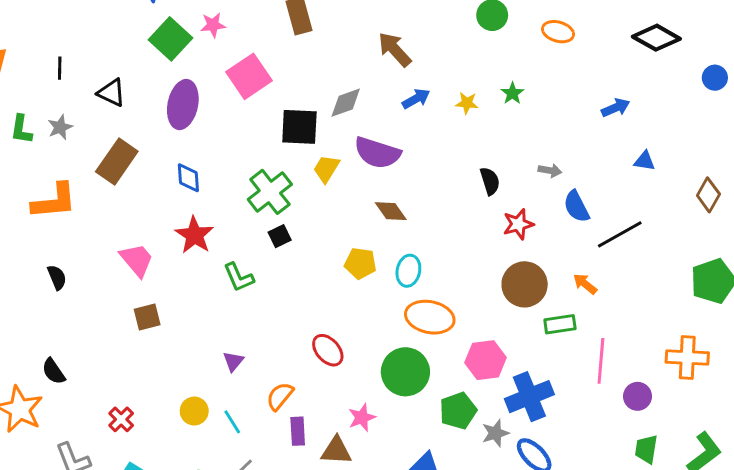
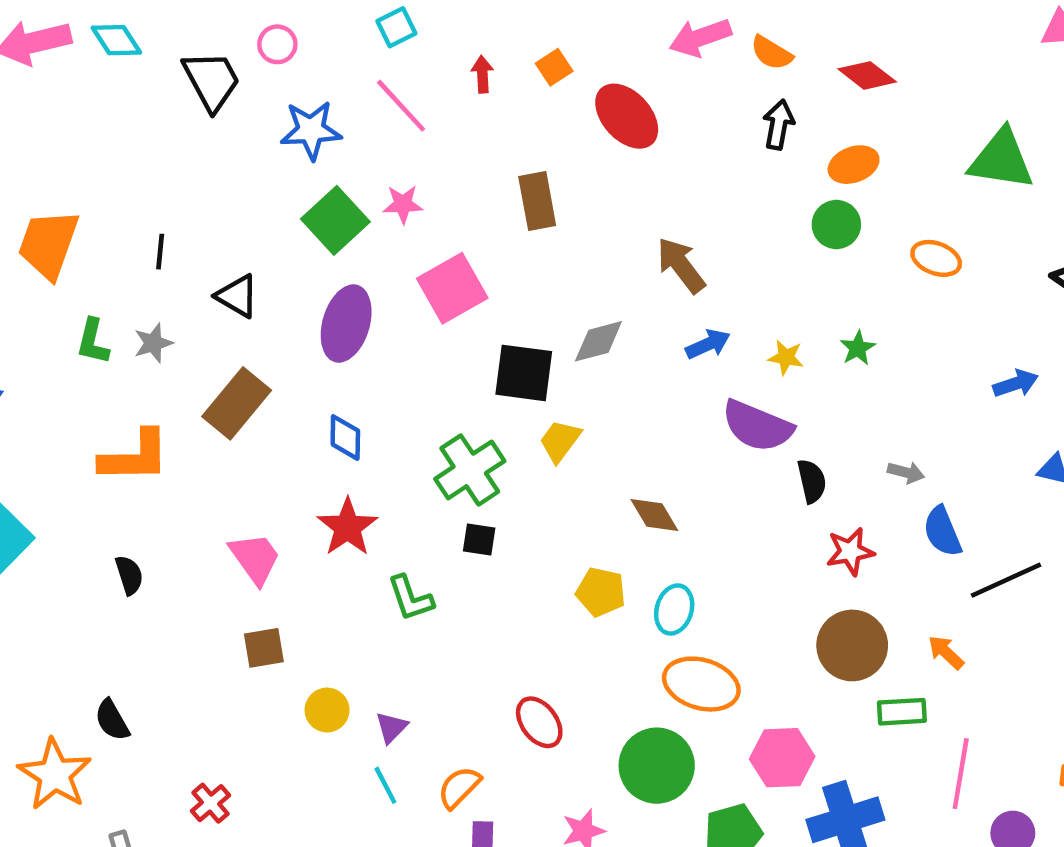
purple semicircle: (377, 153) -> (757, 426), moved
black square: (280, 236) -> (479, 540), turned 30
yellow circle: (194, 411) -> (327, 710), moved
cyan line: (232, 422) -> (385, 785), moved

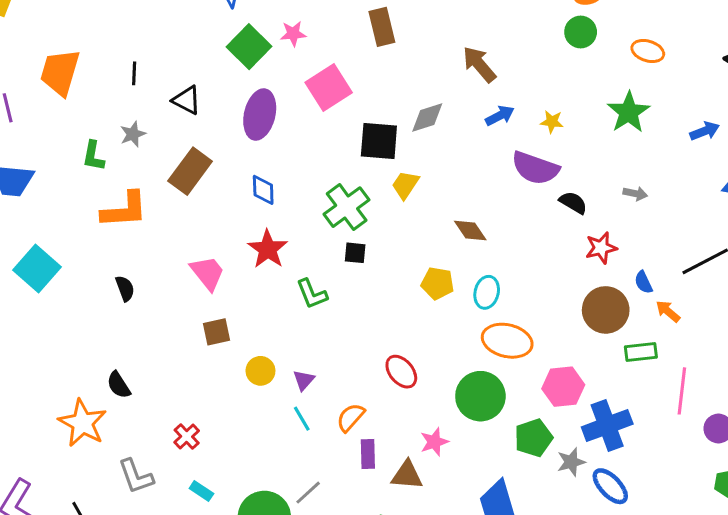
green L-shape: (93, 341) -> (93, 156), moved
green star: (858, 348) -> (629, 112), moved, size x1.8
black semicircle: (812, 481) -> (573, 203), turned -44
blue semicircle: (942, 532) -> (643, 282), moved, size x0.7

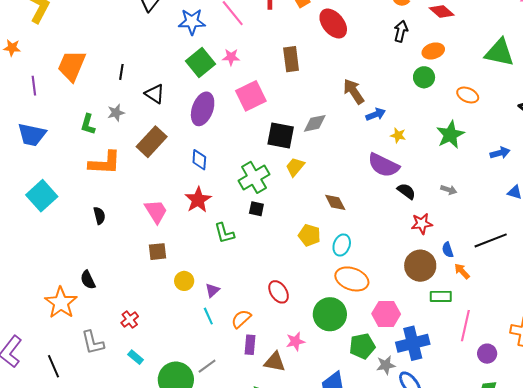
blue arrow: (500, 116) -> (376, 114), moved

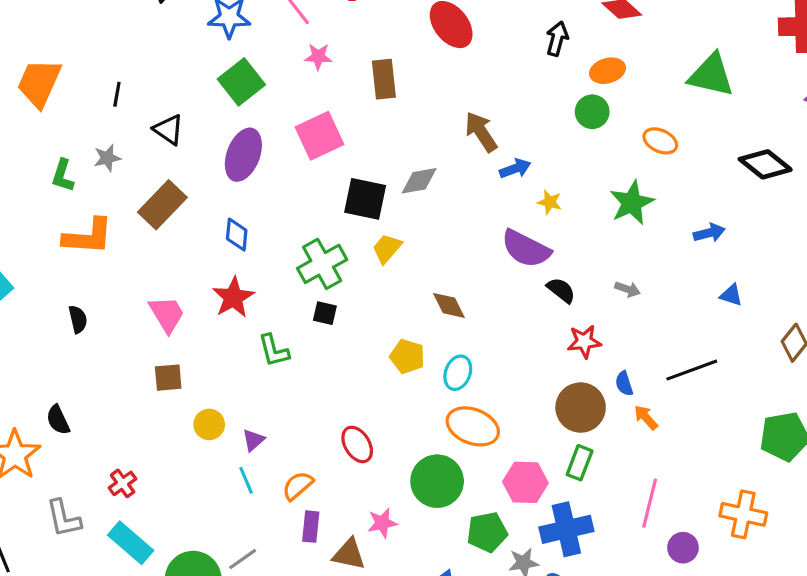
pink star: (231, 57) -> (318, 57), moved
green rectangle: (441, 296) -> (580, 463), moved, turned -70
cyan rectangle: (136, 357) -> (131, 543), size x1.8

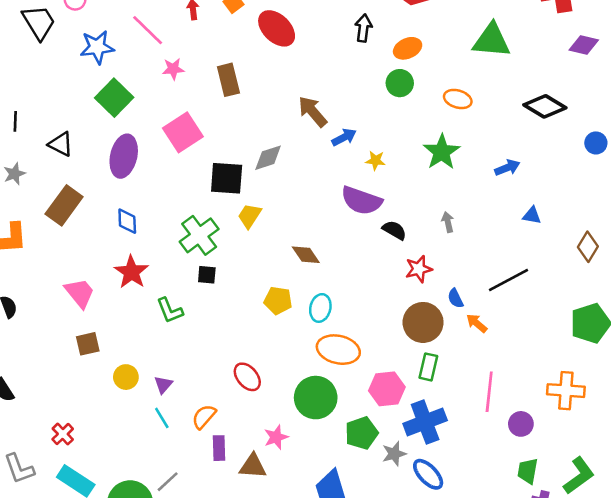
gray arrow: (628, 289) -> (448, 222), turned -114

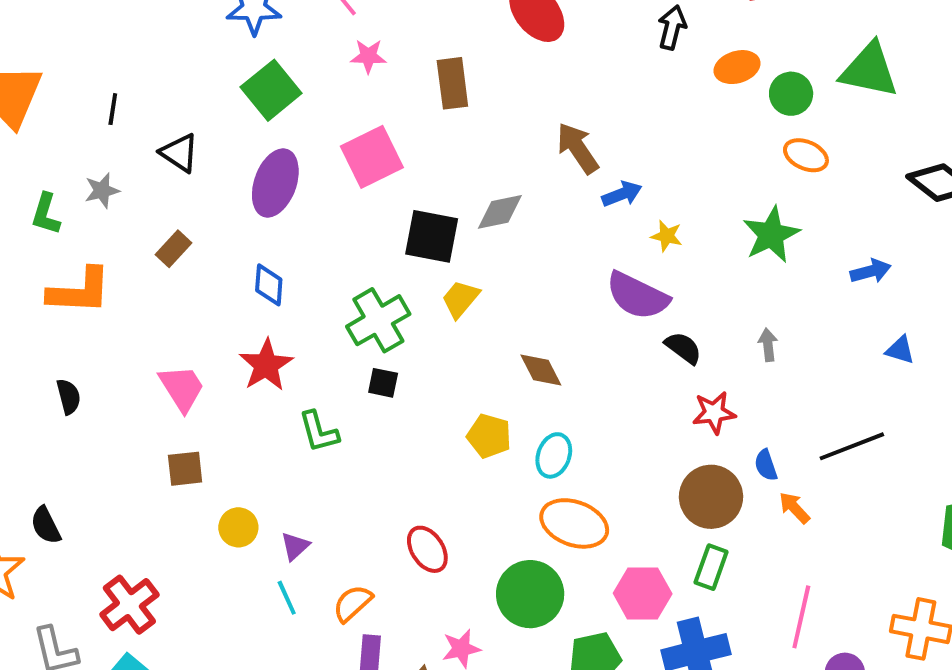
green circle: (400, 83) -> (791, 94), moved
brown rectangle: (64, 205) -> (173, 249), size x0.6
red cross: (63, 434) -> (129, 605), size x1.6

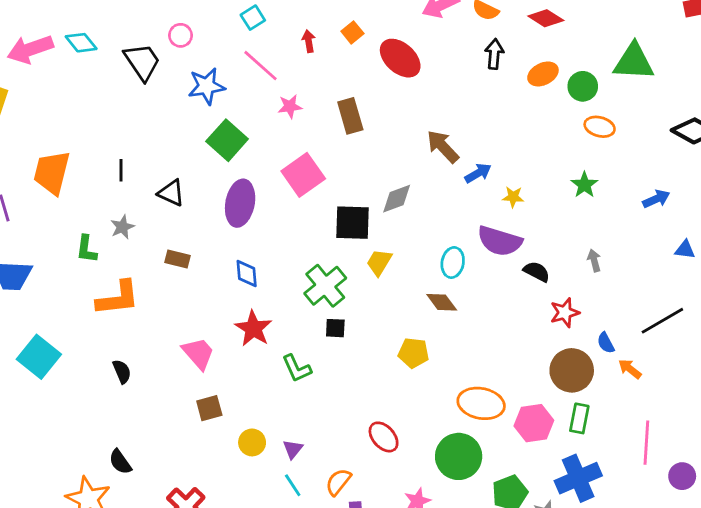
green star: (771, 235) -> (584, 185), size x0.7
brown rectangle: (173, 249) -> (178, 259), turned 70
cyan ellipse: (554, 455) -> (453, 262), moved
pink hexagon: (643, 593) -> (534, 423), moved

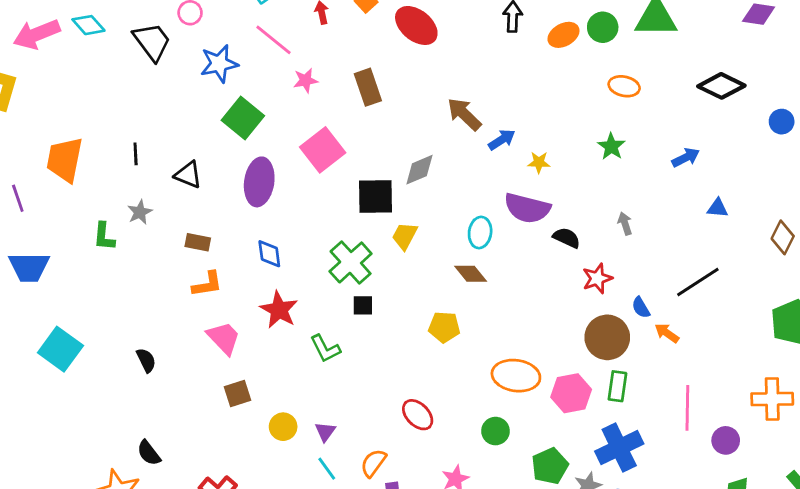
green circle: (583, 86) -> (603, 27), moved
orange L-shape: (118, 298) -> (207, 284), moved, size x0.7
green circle: (459, 456) -> (495, 431), size x0.6

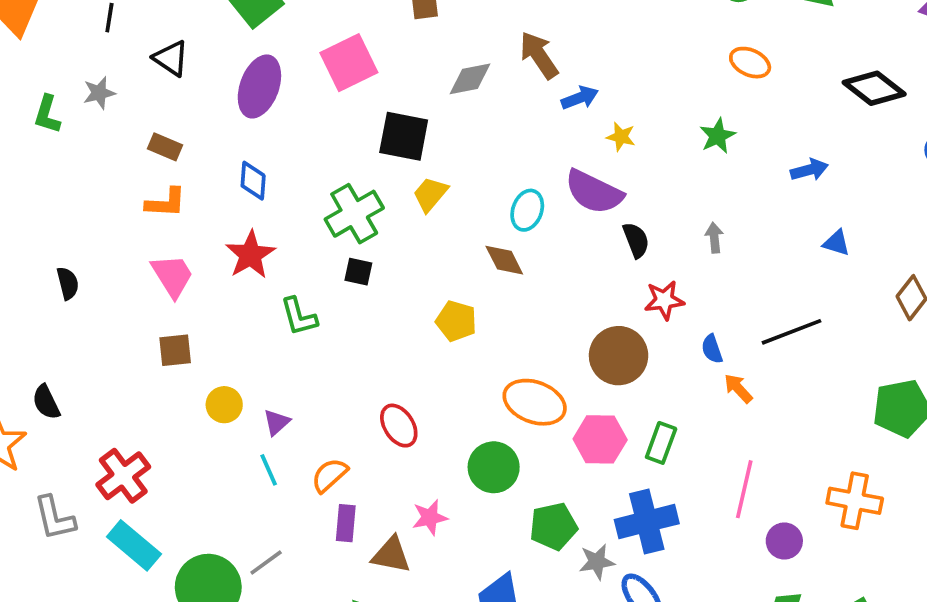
gray diamond: (419, 170) -> (470, 79), moved
black semicircle: (567, 238) -> (636, 240), turned 32
brown circle: (607, 337) -> (619, 356), moved
green circle: (495, 431) -> (494, 467), size x1.4

